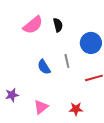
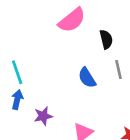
black semicircle: (58, 25) -> (106, 39), moved

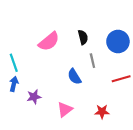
pink semicircle: (72, 20) -> (49, 42), moved
blue semicircle: (87, 78) -> (74, 77), moved

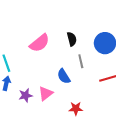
pink triangle: (65, 110) -> (46, 93), moved
red star: (102, 112) -> (76, 108), moved

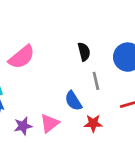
pink semicircle: (40, 43) -> (22, 57), moved
red star: (76, 108) -> (93, 123), moved

